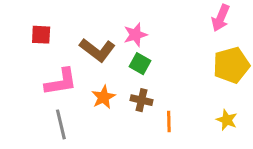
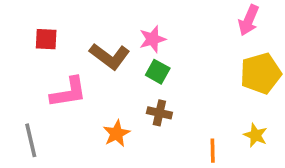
orange star: (103, 97) -> (117, 133), moved
orange line: (169, 121) -> (213, 151), moved
gray line: (61, 124) -> (31, 140), moved

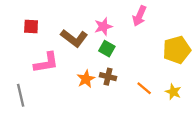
pink arrow: (249, 20) -> (139, 16), moved
orange star: (117, 133) -> (86, 79), moved
orange line: (213, 151) -> (144, 88), moved, turned -49

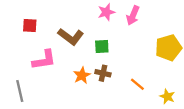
pink star: (103, 27) -> (106, 12), moved
green square: (107, 49) -> (102, 47), turned -32
yellow star: (173, 92) -> (167, 96), moved

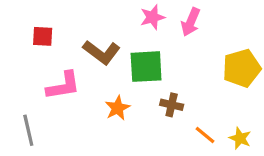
green square: (102, 47) -> (146, 67), size x1.6
brown cross: (103, 73) -> (172, 105), moved
orange line: (137, 84) -> (205, 135), moved

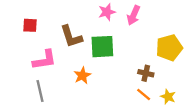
brown L-shape: (102, 52) -> (71, 36), turned 35
brown cross: (172, 105) -> (146, 73), moved
gray line: (28, 130) -> (40, 91), moved

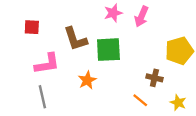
orange line: (144, 94) -> (140, 100), moved

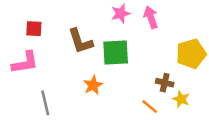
pink arrow: (141, 17) -> (151, 17), turned 138
pink L-shape: (47, 64) -> (25, 63), moved
yellow star: (178, 103) -> (181, 99), moved

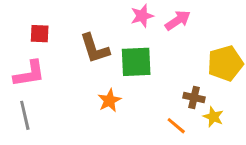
pink arrow: (151, 17) -> (178, 20), turned 75
gray line: (45, 103) -> (25, 115), moved

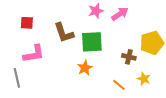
pink L-shape: (29, 74) -> (34, 54), moved
brown cross: (194, 97) -> (129, 57), moved
orange star: (109, 100) -> (85, 68), moved

